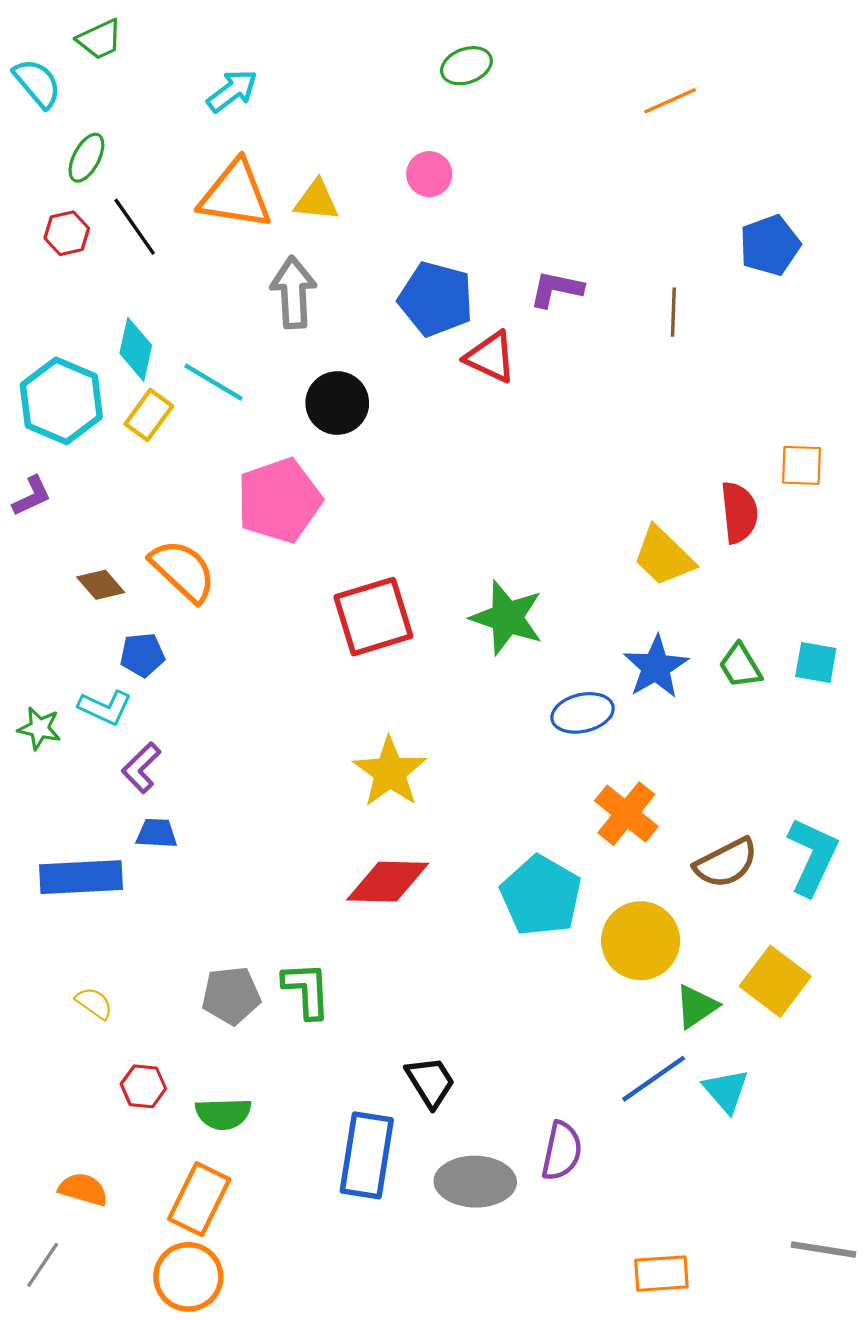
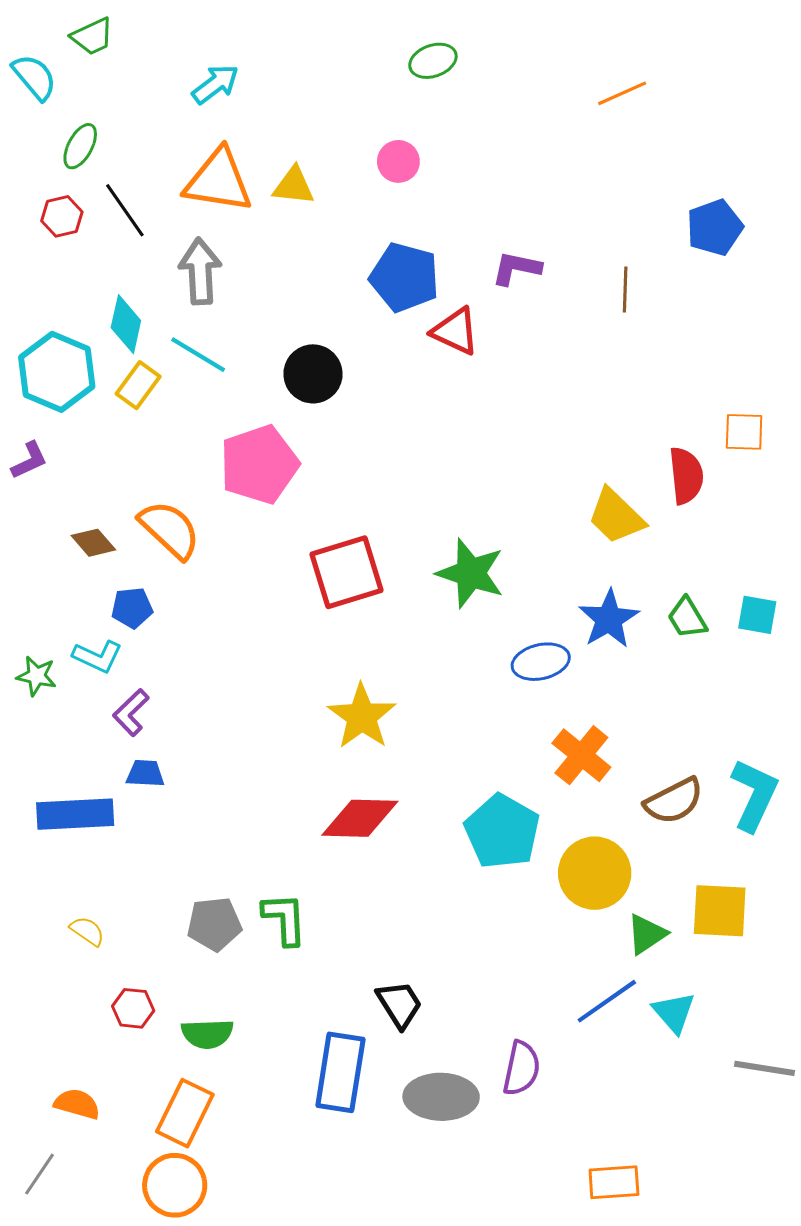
gray arrow: (293, 292) -> (200, 271), moved
yellow square: (775, 981) -> (720, 911), turned -34
gray line: (823, 1250) -> (764, 1068), moved

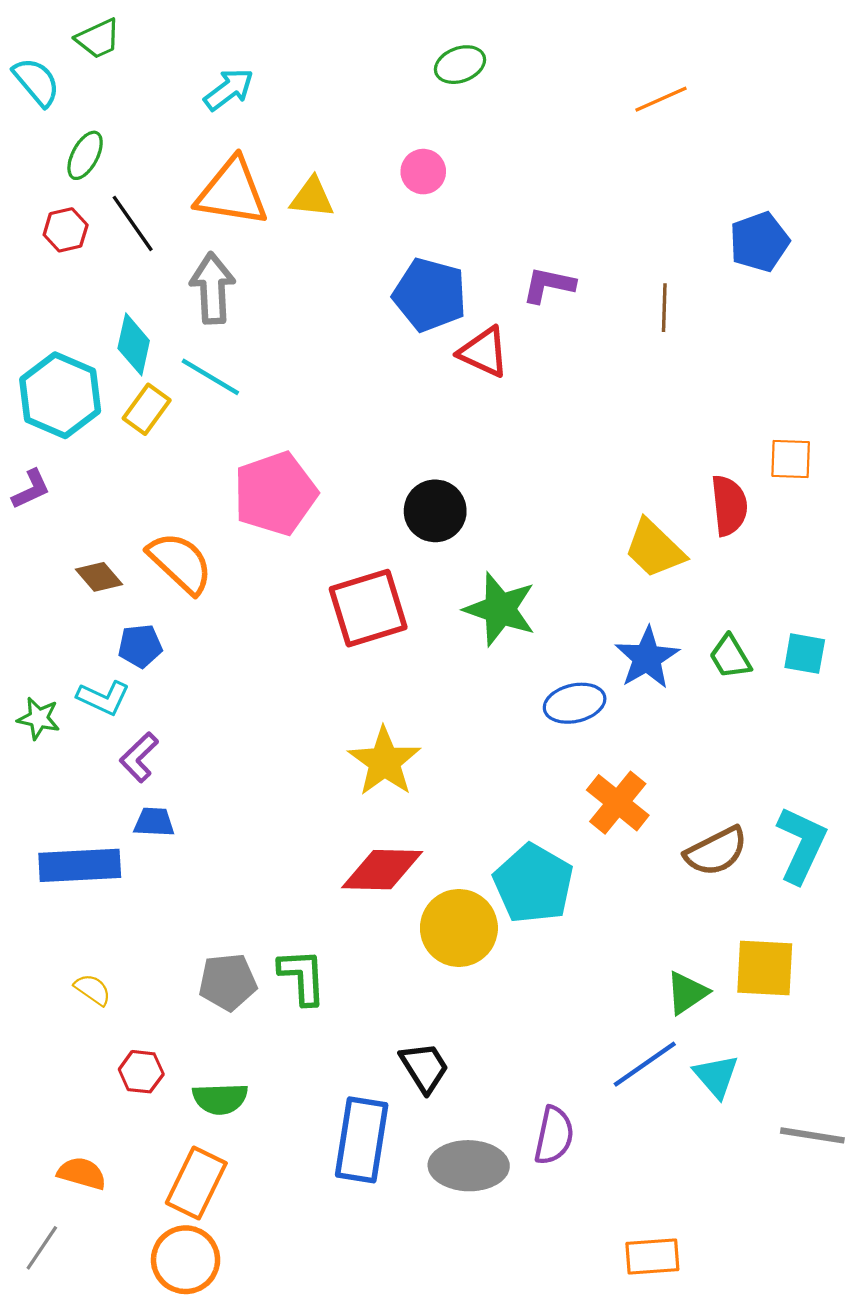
black circle: (313, 374) -> (435, 511), moved
yellow circle: (595, 873) -> (459, 928), moved

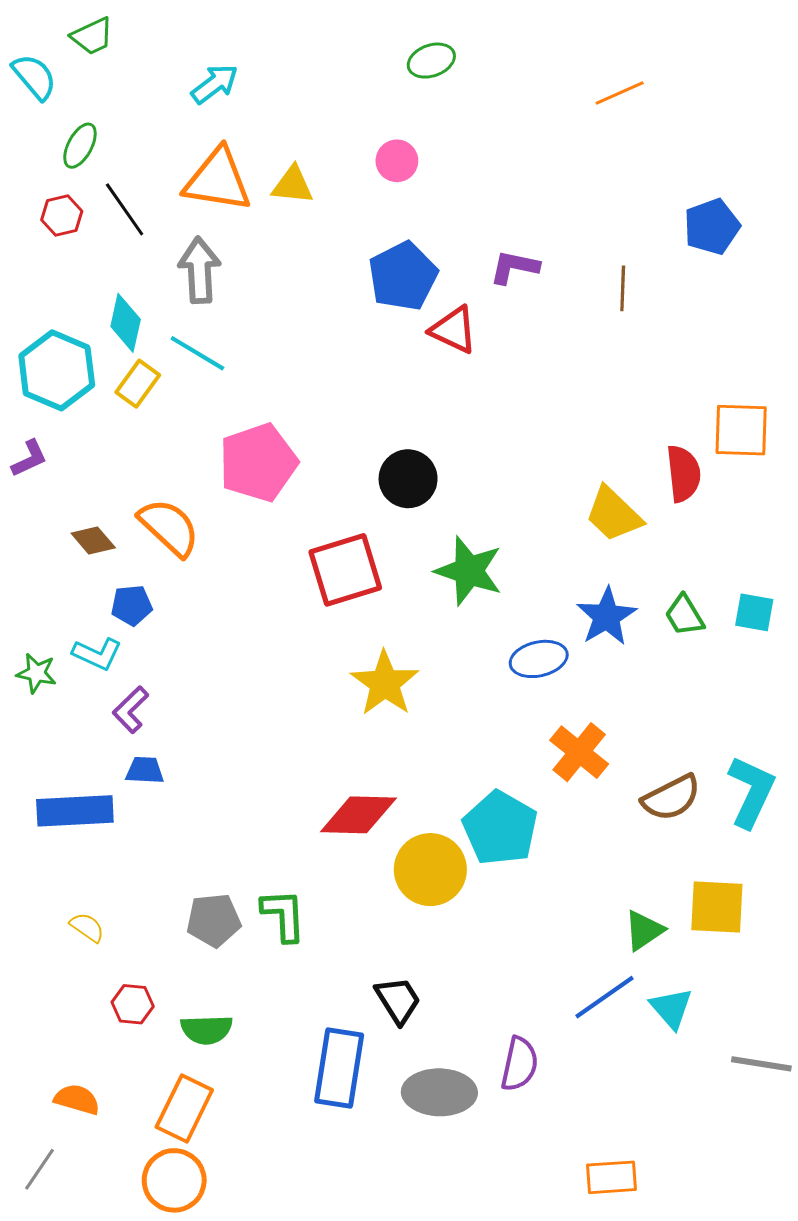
blue pentagon: (430, 295) -> (403, 276), turned 30
orange square: (791, 459) -> (741, 430), size x1.4
yellow star: (384, 762) -> (385, 683), moved

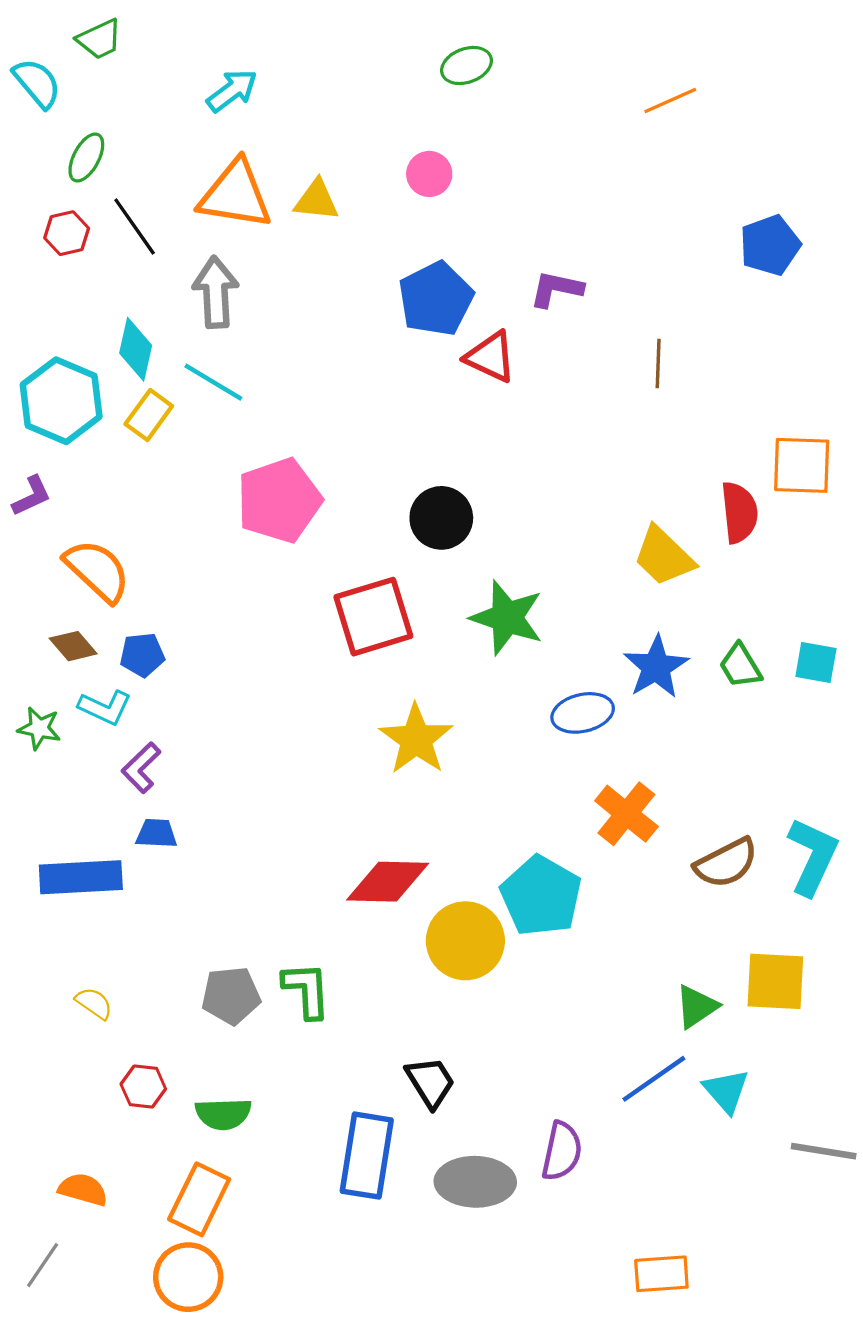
brown line: (623, 288) -> (658, 363), moved
orange semicircle: (169, 527) -> (97, 571), moved
brown diamond: (93, 540) -> (73, 646), moved

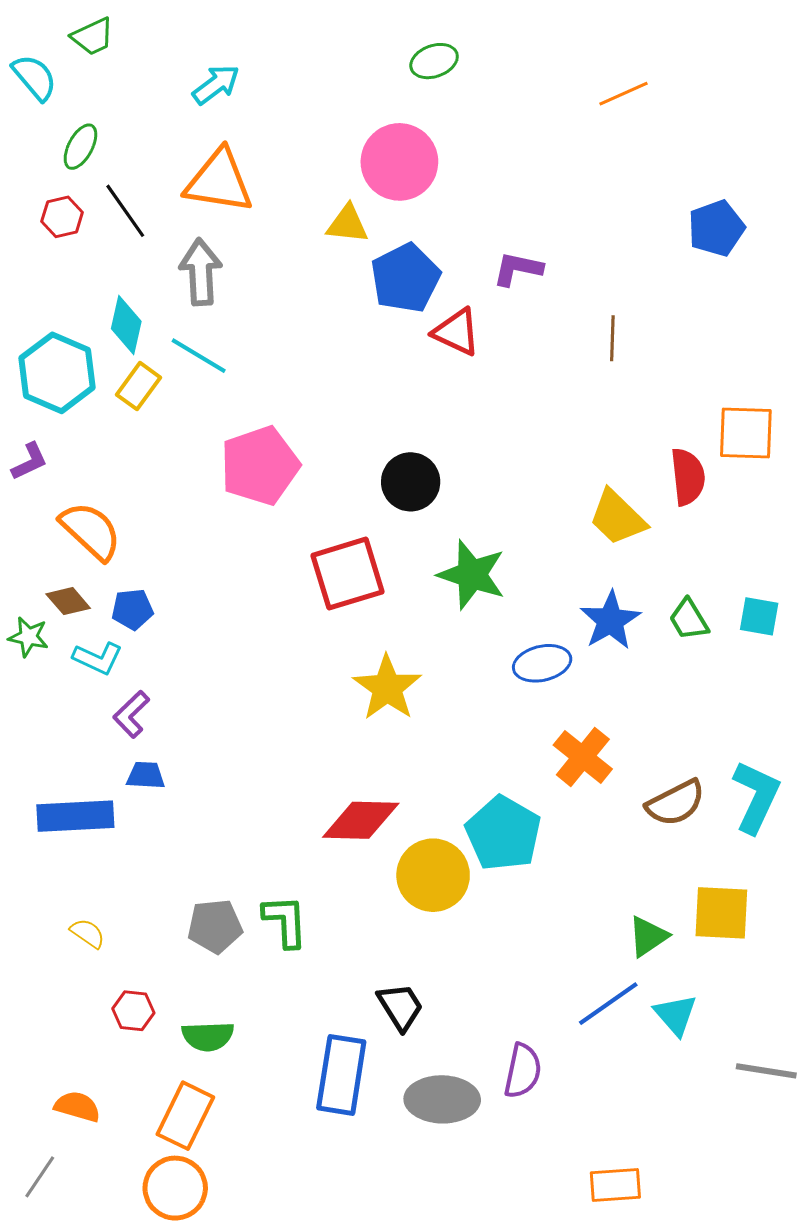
pink circle: (429, 174) -> (399, 162), size x1.8
yellow triangle: (316, 200) -> (347, 224), moved
green star: (39, 728) -> (28, 637), moved

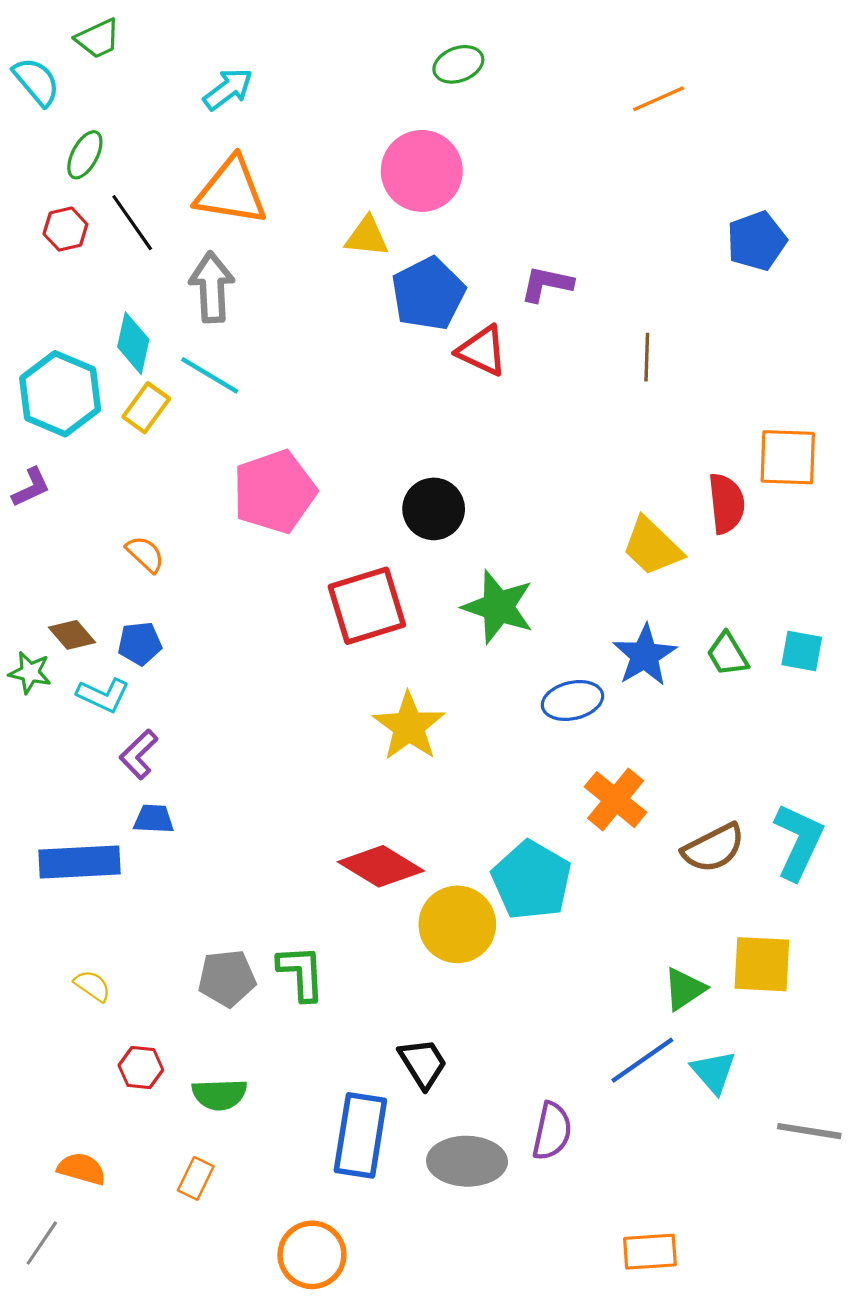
orange semicircle: (91, 531) -> (145, 554), moved, size x0.6
red diamond: (361, 820) -> (381, 866), turned 30
orange rectangle: (185, 1116) -> (196, 1178), size x0.6
orange circle: (175, 1188) -> (312, 1255), moved

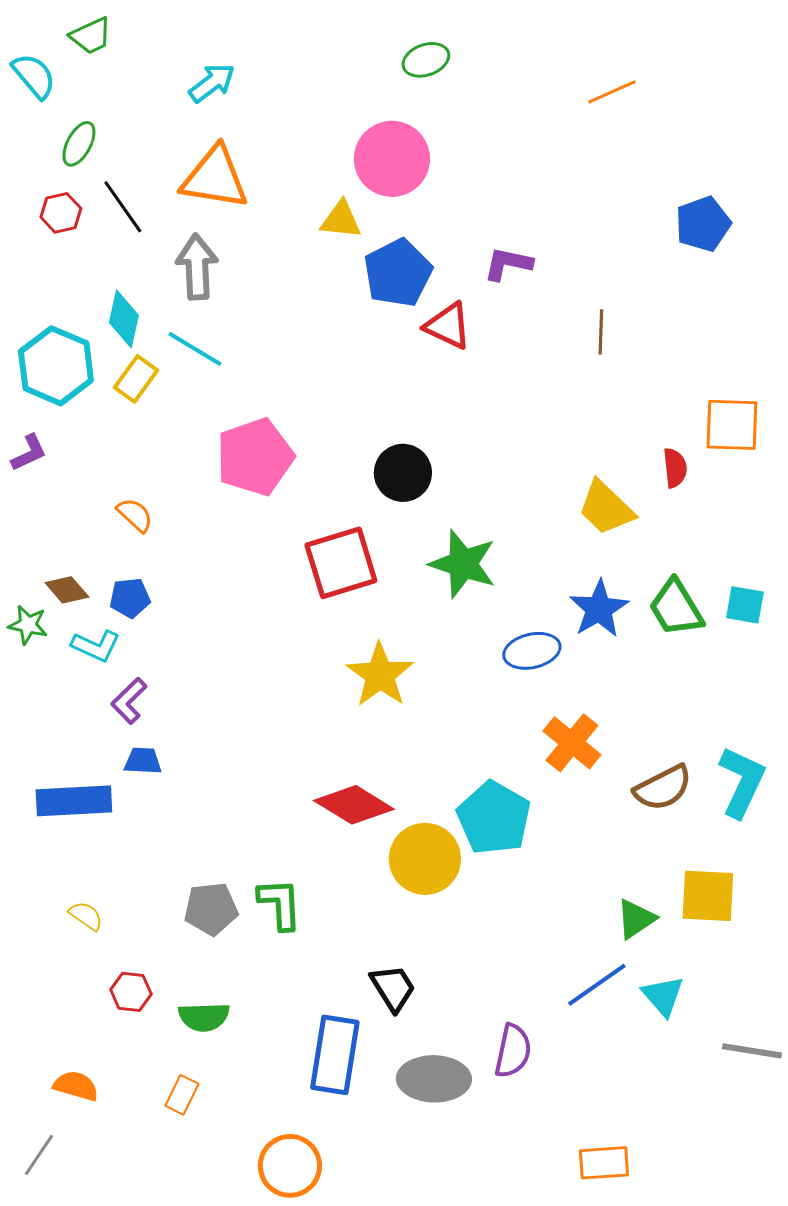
red semicircle: (726, 504) -> (675, 468), size x0.7
green trapezoid: (727, 654) -> (676, 608), size x1.4

